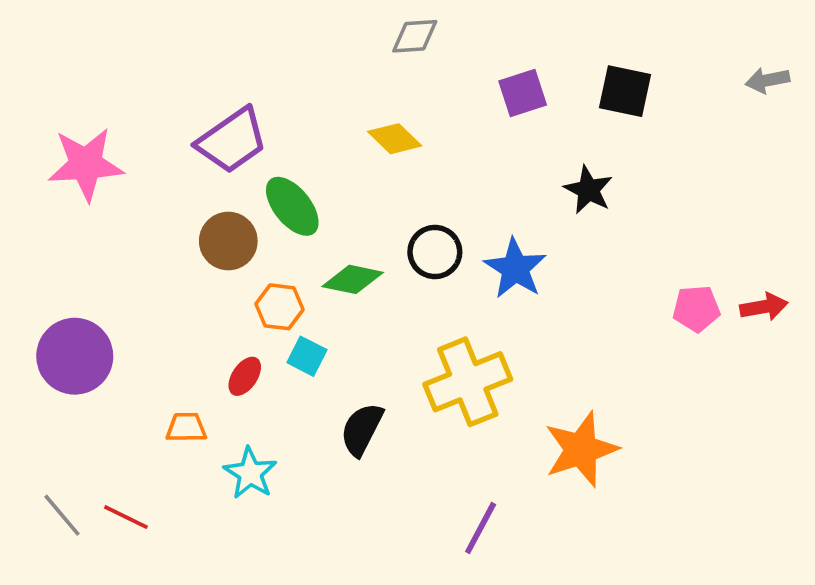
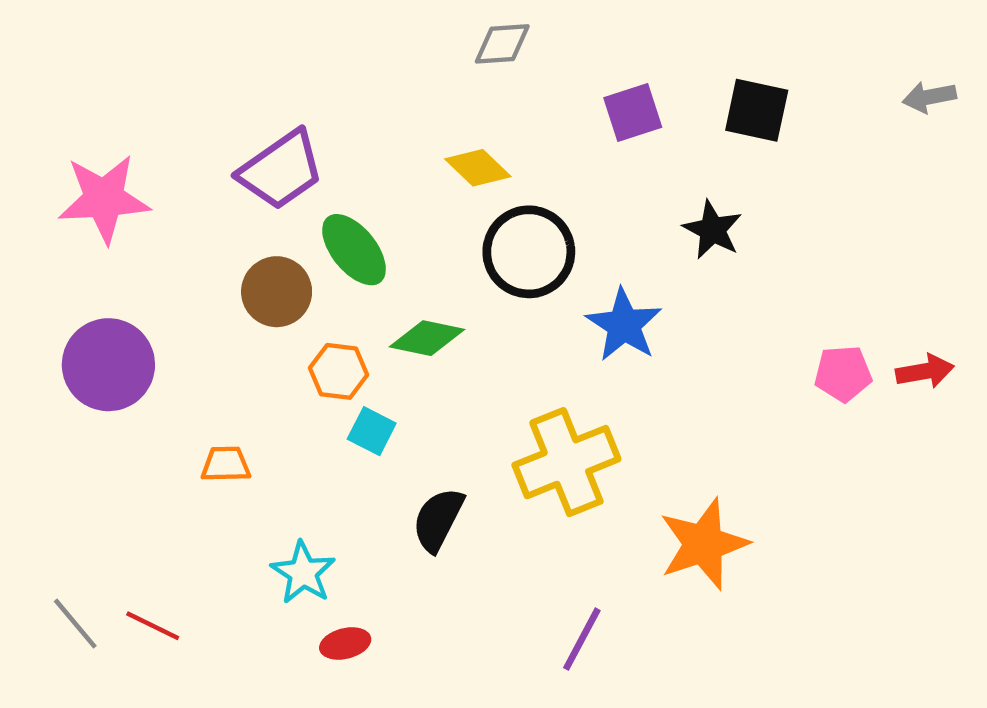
black circle: (435, 252) -> (529, 252), moved, size x1.4
purple circle: (75, 356) -> (108, 365), moved
red ellipse: (245, 376) -> (345, 643), moved, turned 42
orange trapezoid: (186, 427) -> (226, 464), moved

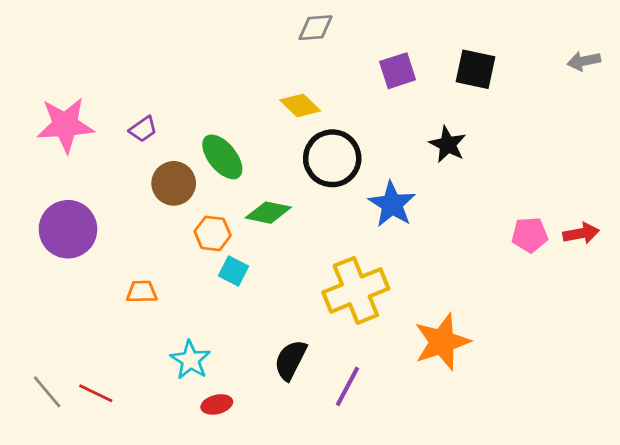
purple trapezoid: (281, 170) -> (143, 129), moved, size x0.5
black semicircle: (438, 520) -> (290, 360), moved
purple line: (582, 639) -> (347, 386), moved

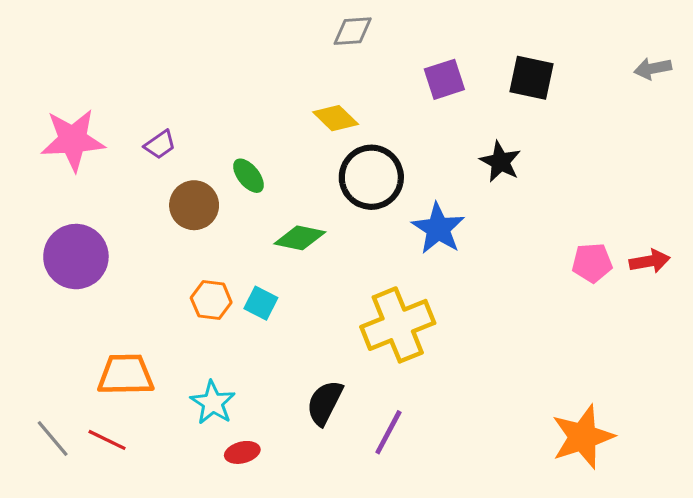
green ellipse: (222, 157) -> (248, 176), size x0.7
orange hexagon: (213, 233) -> (211, 300), moved
orange trapezoid: (142, 292) -> (126, 375), moved, size x1.6
orange star: (442, 342) -> (583, 437), moved

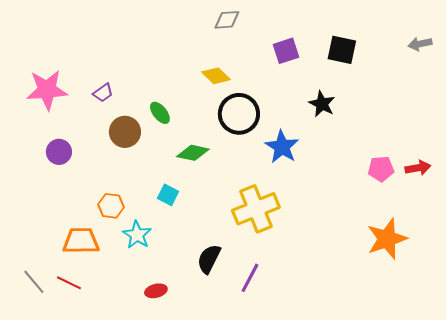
purple circle: (76, 257) -> (59, 152), moved, size x0.6
orange hexagon: (211, 300) -> (111, 206), moved
cyan star: (213, 403) -> (137, 235), moved
orange star: (583, 437) -> (387, 239), moved

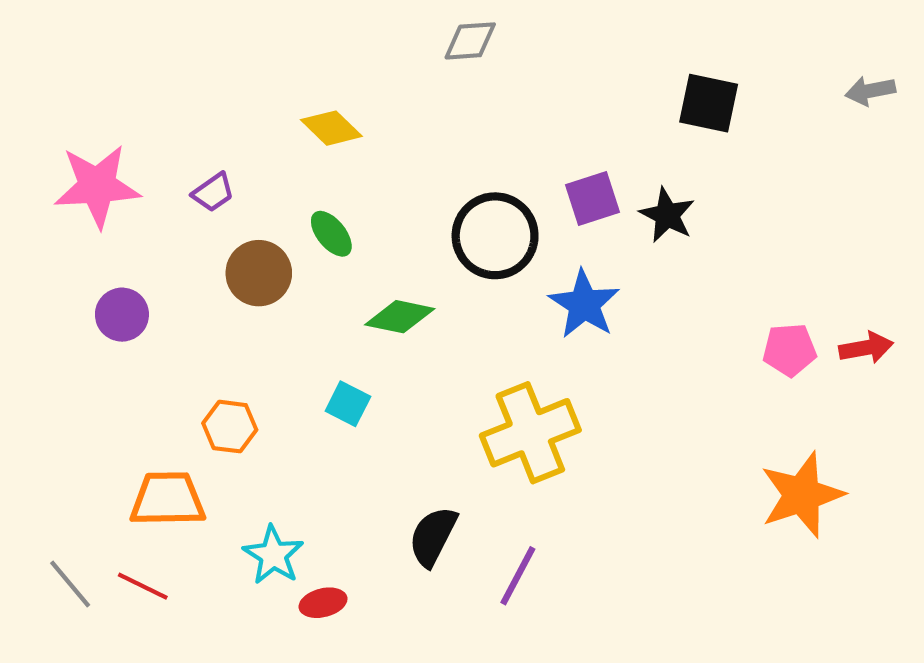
purple square: (286, 51) -> (593, 199), moved
yellow diamond: (216, 76) -> (331, 128), moved
cyan star: (137, 235) -> (273, 555), moved

